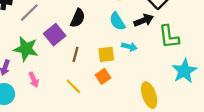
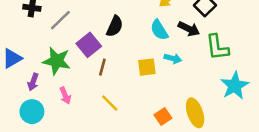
black arrow: (144, 20) -> (189, 29), turned 48
brown line: (75, 54) -> (102, 67), moved
orange square: (103, 76) -> (163, 117), moved

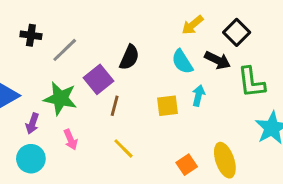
cyan arrow: (173, 58) -> (198, 96), turned -91

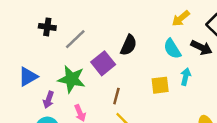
brown line: (115, 106) -> (116, 96), moved

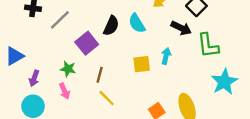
cyan semicircle: (172, 49) -> (137, 23), moved
green star: (72, 79) -> (68, 69), moved, size x0.6

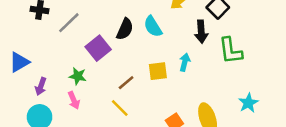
black arrow: (181, 28) -> (201, 32), turned 60
brown line: (100, 75) -> (126, 83), moved, turned 35
cyan star: (224, 82) -> (248, 103), moved, size x0.7

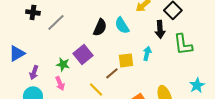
purple square: (98, 48) -> (83, 54), moved
brown line: (126, 83) -> (112, 73), moved

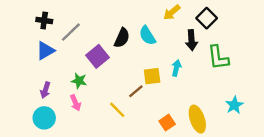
blue triangle: (17, 53) -> (45, 51), moved
purple square: (83, 54) -> (98, 56), moved

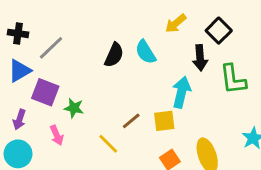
purple square: (98, 56) -> (45, 92), moved, turned -30
cyan arrow: (176, 68) -> (181, 92), size x1.5
yellow square: (152, 76) -> (164, 121), moved
green star: (79, 81) -> (74, 108), moved

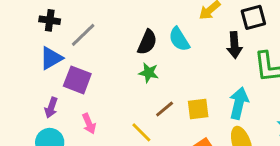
black square: (219, 31) -> (253, 17), turned 30
cyan arrow: (181, 92) -> (239, 103), moved
green star: (74, 108) -> (149, 73), moved

